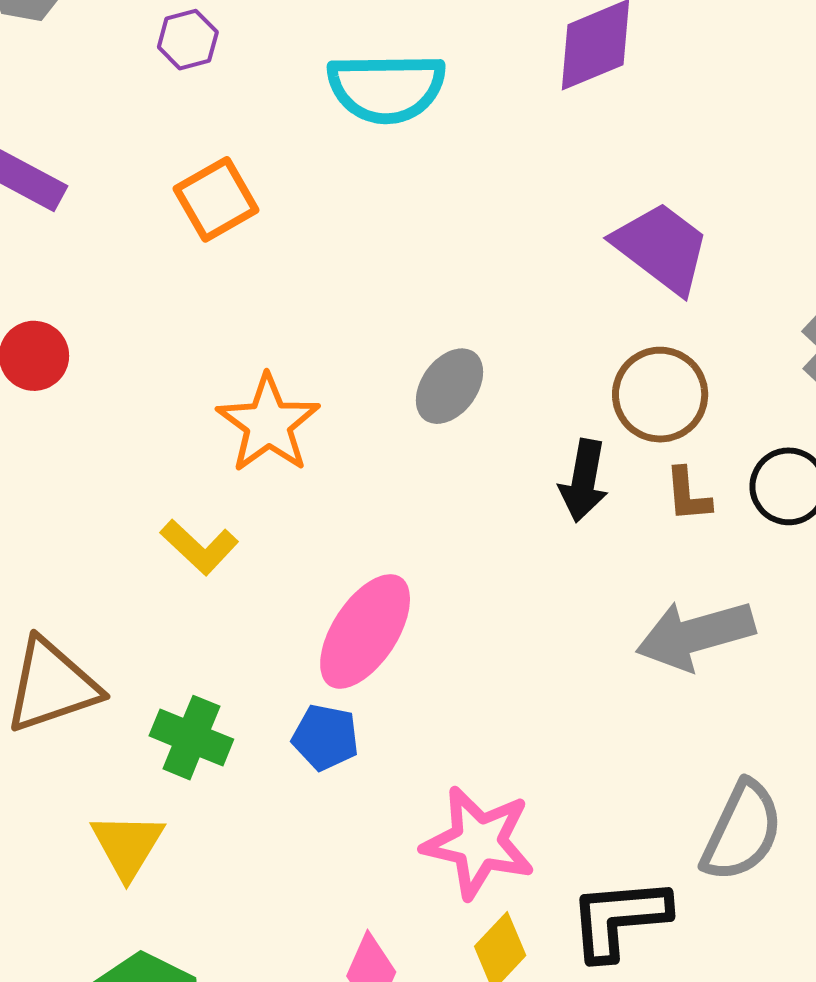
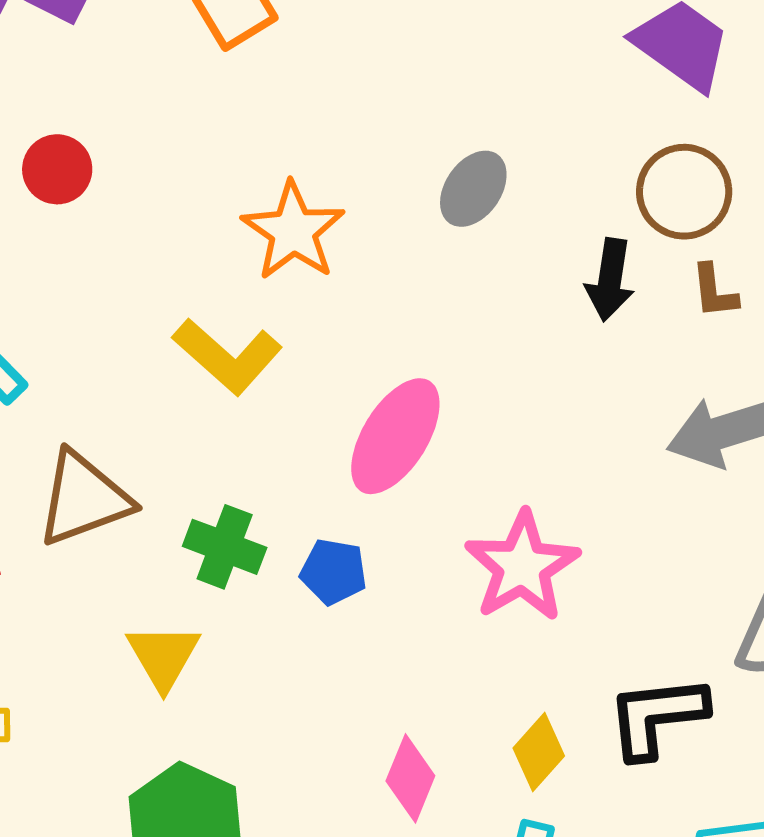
yellow L-shape: (199, 547) -> (227, 356), size x1.4
blue pentagon: (325, 737) -> (334, 572), moved
pink star: (479, 842) -> (522, 566), moved, turned 30

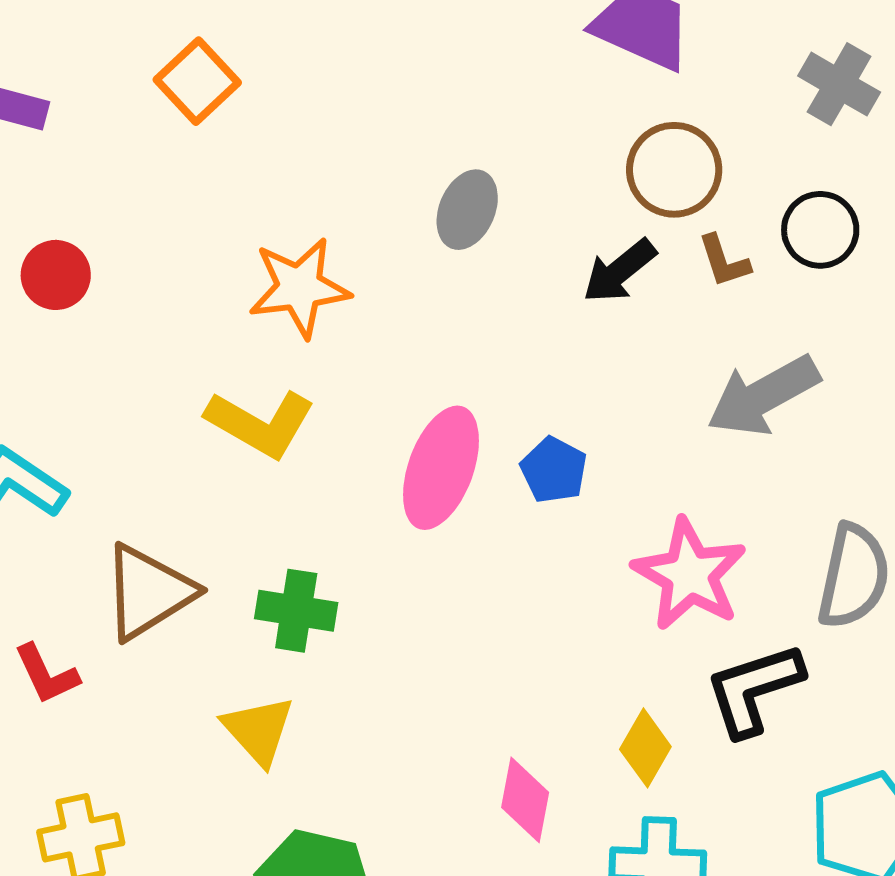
orange star: (293, 231) -> (299, 288), turned -30
black arrow: (610, 280) -> (619, 271), turned 54
pink star: (522, 566) -> (690, 574), moved
blue pentagon: (334, 572) -> (554, 470), moved, turned 30

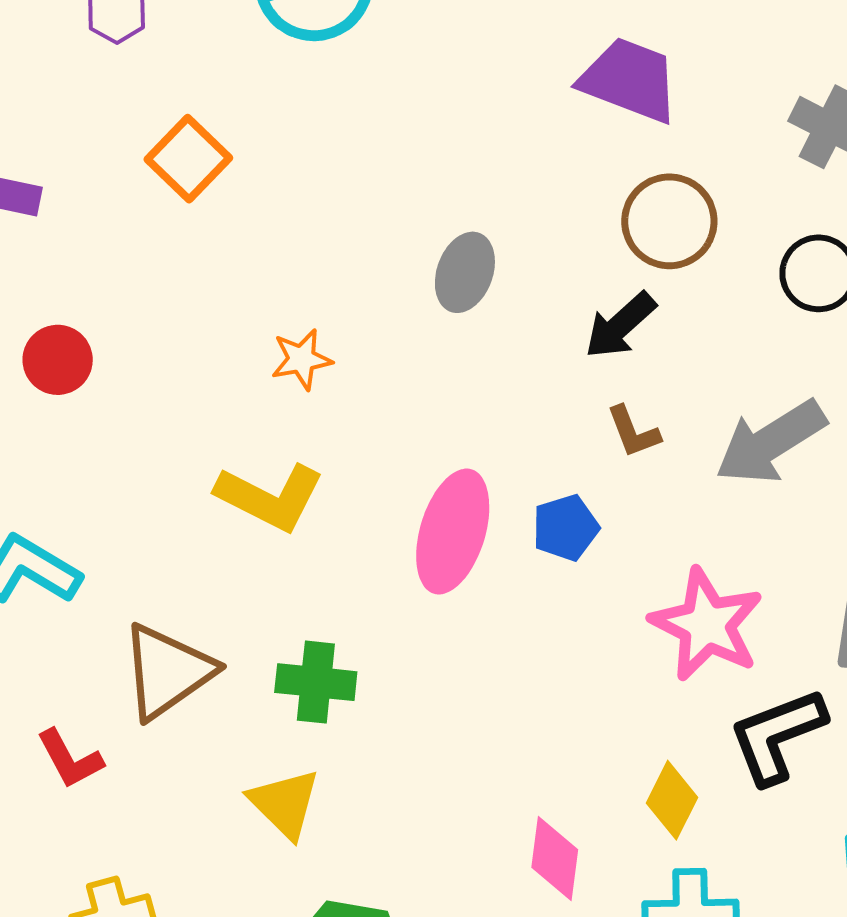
brown L-shape: (724, 261) -> (633, 432), moved
orange star: (299, 288) -> (302, 359), size x0.6
blue pentagon: (554, 470) -> (566, 528), turned 30

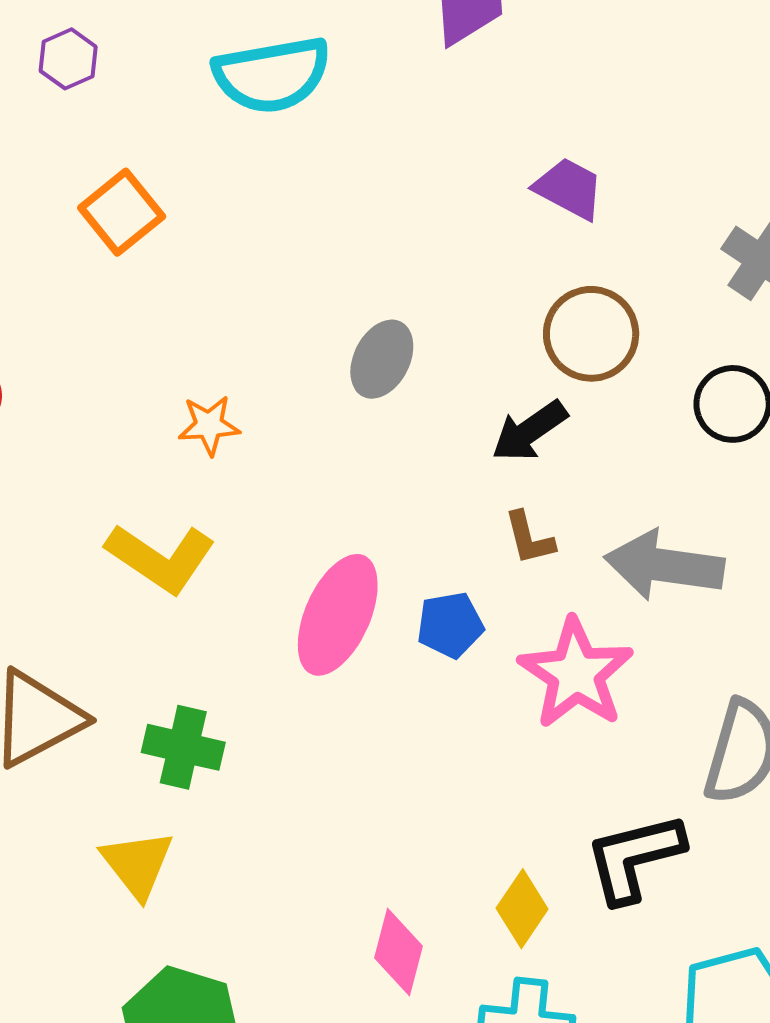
purple trapezoid: (630, 80) -> (569, 189), size x0.7
gray arrow: (771, 442) -> (664, 565), turned 33
pink star: (707, 625) -> (576, 674), moved

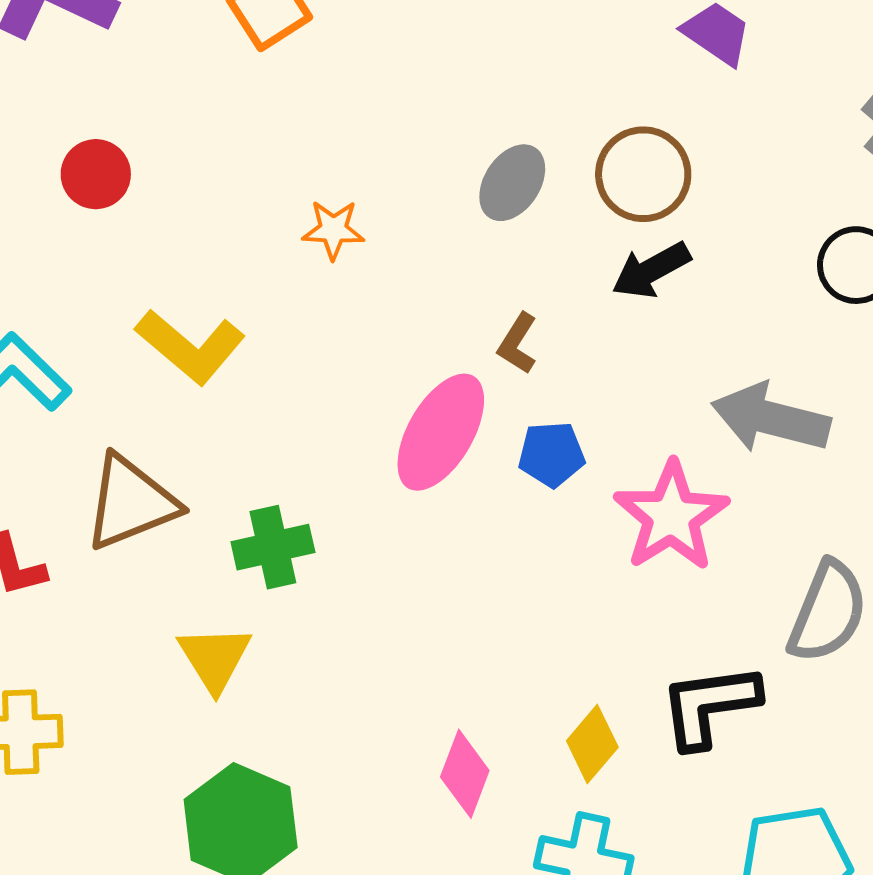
brown circle: (591, 334) -> (643, 174), moved
brown L-shape: (529, 538) -> (517, 343), moved, turned 40
yellow L-shape: (161, 558) -> (190, 347), moved
green cross: (183, 747) -> (273, 547), turned -32

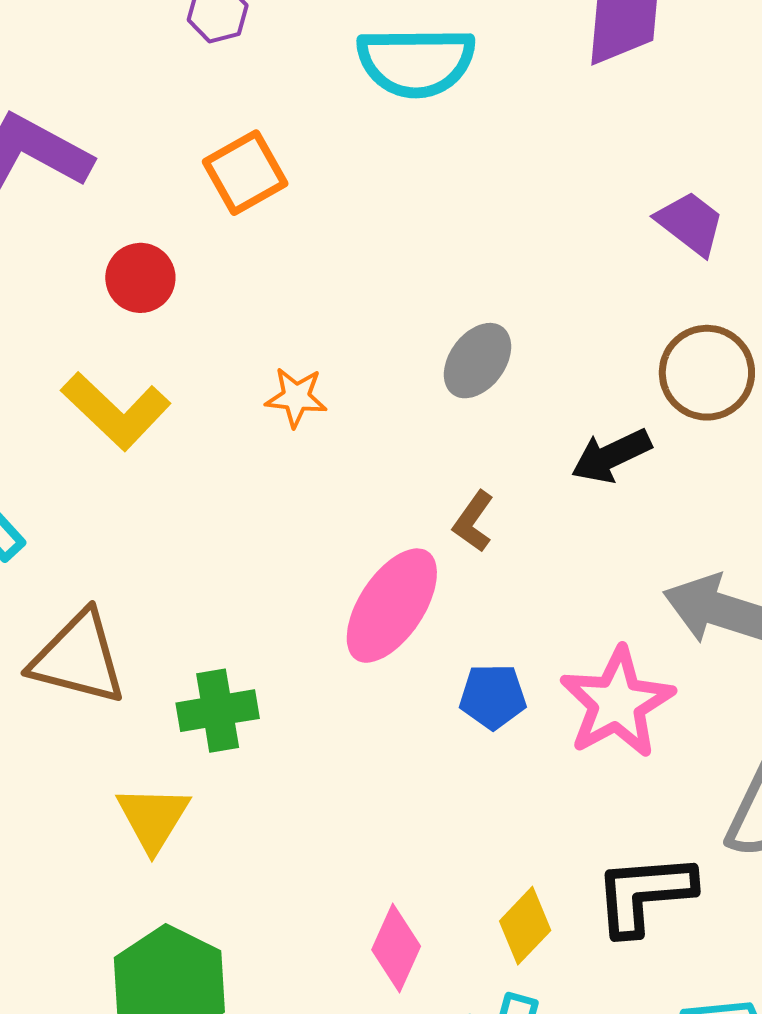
red circle: (96, 174) -> (140, 278), moved
brown circle: (643, 174) -> (707, 373), moved
yellow L-shape: (190, 347) -> (116, 411), moved
blue pentagon: (551, 454) -> (493, 696), moved
brown triangle: (131, 503) -> (78, 658), turned 33

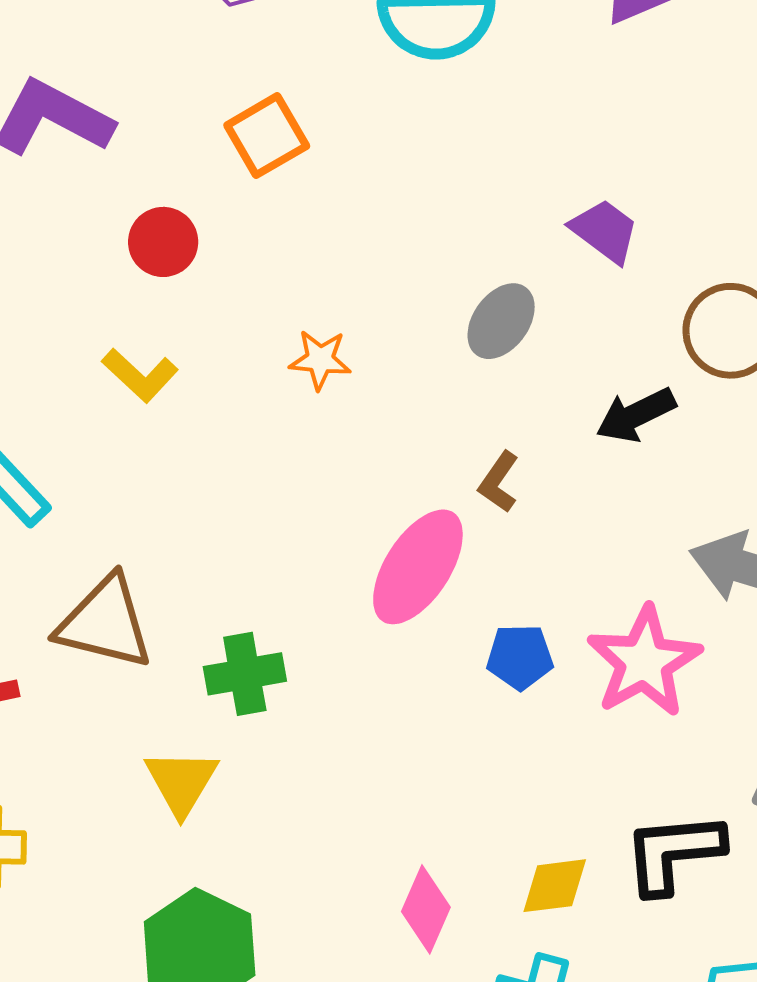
purple trapezoid: (690, 223) -> (605, 231), moved
yellow L-shape: (116, 411) -> (140, 375), size x0.7
yellow diamond: (525, 926) -> (555, 886), turned 40

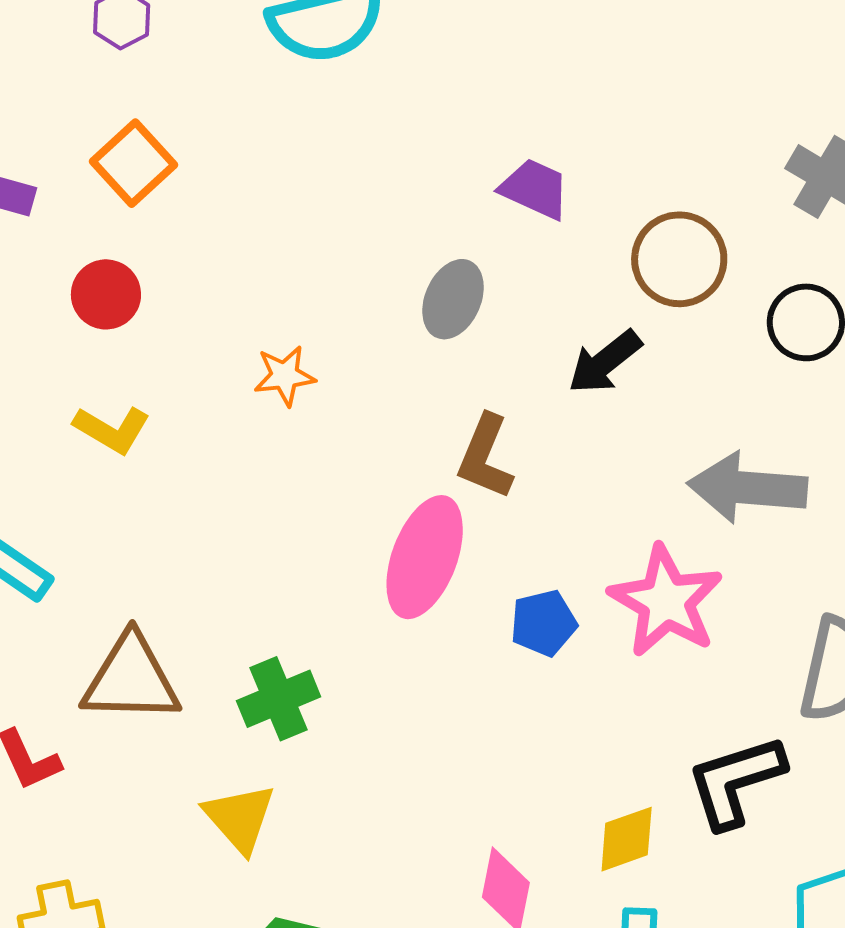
orange square: (267, 136) -> (134, 163), moved
brown L-shape: (499, 482) -> (485, 457), size x1.4

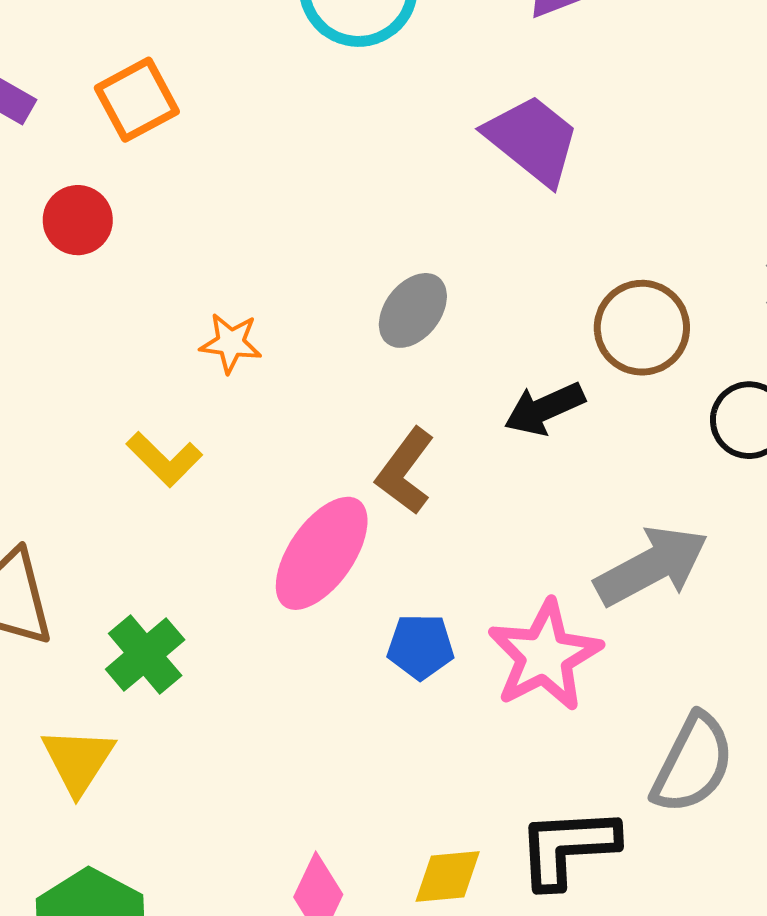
purple trapezoid: (535, 189) -> (532, 140), moved, size x1.4
yellow L-shape: (112, 429) -> (164, 459), moved
gray arrow: (747, 488) -> (652, 566), turned 133
green cross: (279, 699) -> (145, 655), turned -32

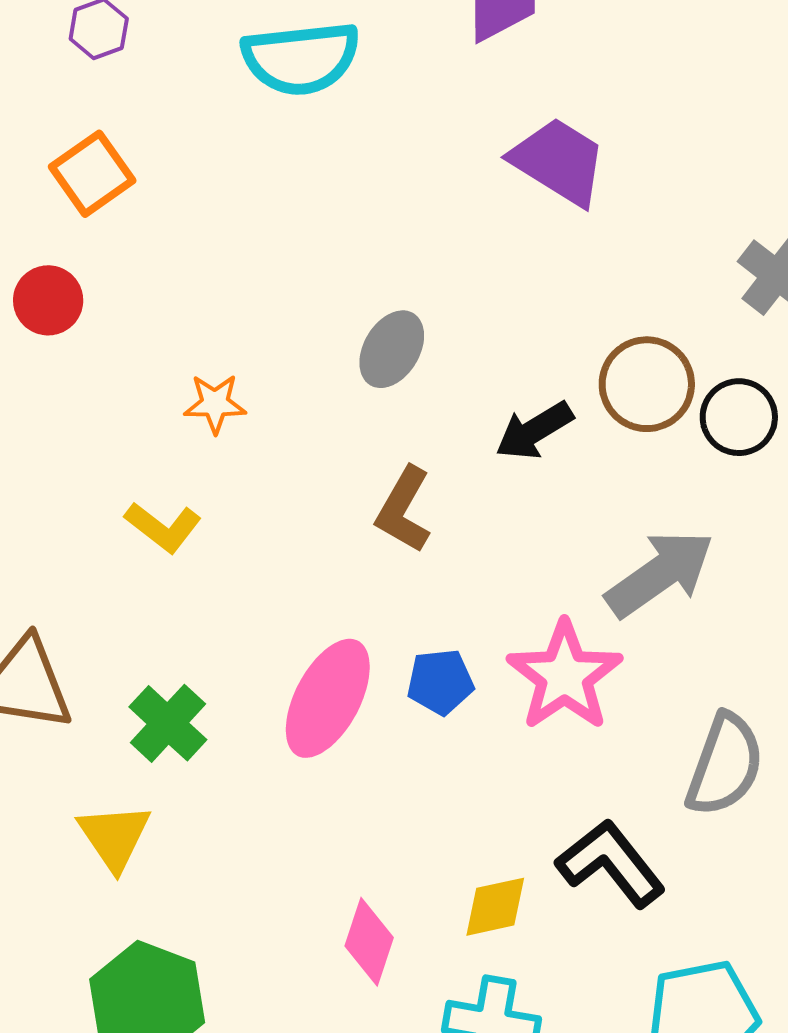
purple trapezoid: (532, 140) -> (559, 161), moved
brown circle: (642, 328) -> (647, 384), moved
pink ellipse: (322, 553) -> (328, 698), moved
black L-shape: (568, 847) -> (611, 863), turned 62

